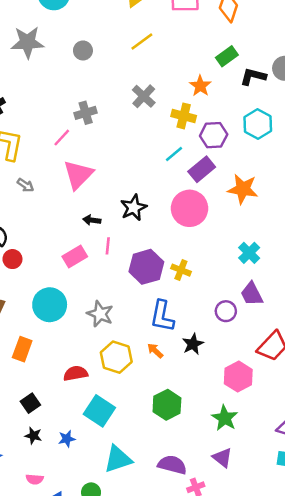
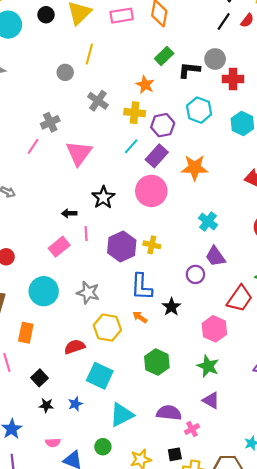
yellow line: (142, 41) -> (89, 54), turned -30
gray circle: (83, 50) -> (65, 72), moved
pink triangle: (78, 175) -> (79, 153), moved

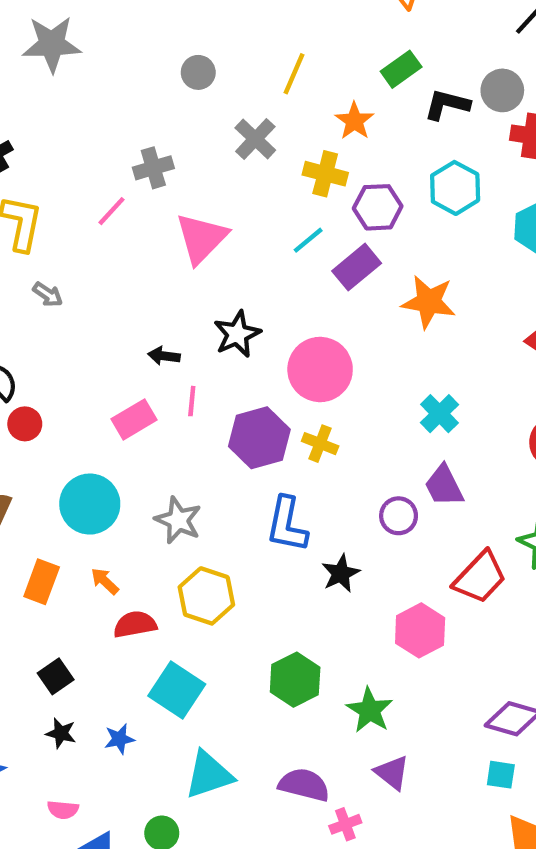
yellow line: (89, 54) -> (294, 74), moved
pink circle: (151, 191) -> (320, 369), moved
orange arrow: (140, 317) -> (105, 581), moved
green star: (208, 366) -> (370, 710), moved

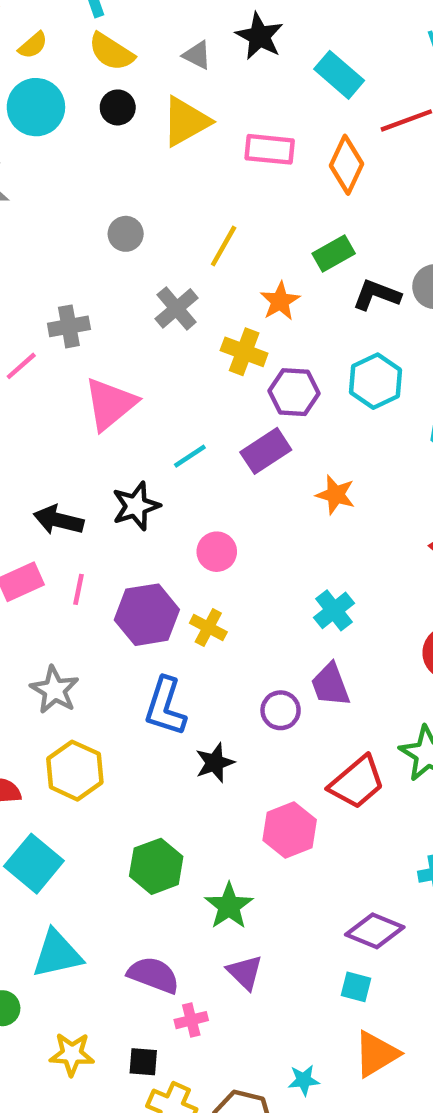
cyan line: (308, 240) -> (190, 456), moved
orange star: (429, 302) -> (336, 495), size x0.7
black arrow: (164, 356) -> (59, 520), size x1.5
pink circle: (320, 369) -> (217, 552), size x0.6
pink line: (192, 401) -> (78, 589), moved

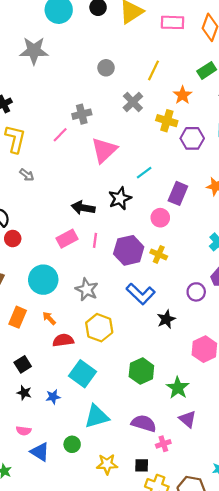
purple rectangle: (266, 451) -> (178, 193), moved, turned -30
blue L-shape: (165, 706) -> (141, 294), turned -60

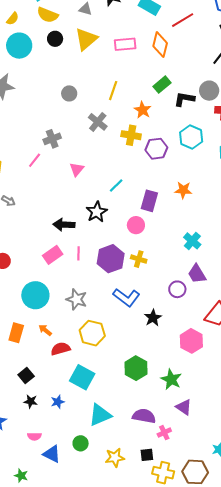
pink triangle: (104, 150) -> (77, 169), size x0.6

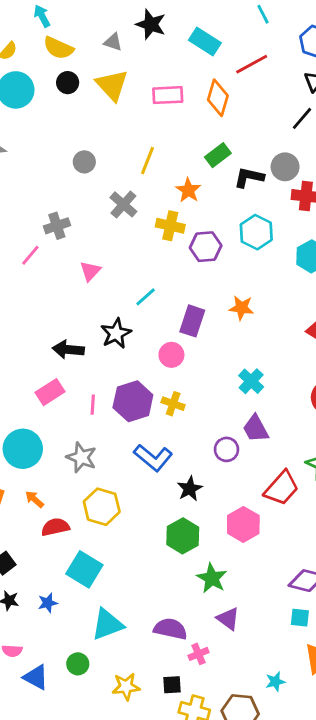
yellow triangle: (86, 39) -> (112, 85), turned -35
pink line: (79, 253) -> (93, 405), moved
green hexagon: (136, 368) -> (183, 536), moved

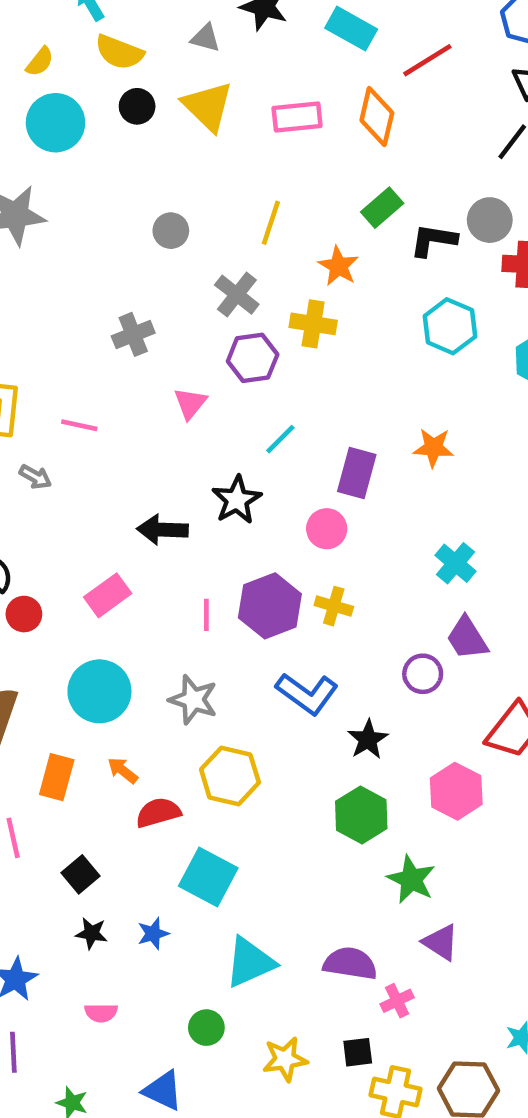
purple hexagon: (206, 247) -> (253, 358), moved
pink line: (30, 255) -> (79, 425), moved, turned 65
pink rectangle: (50, 392) -> (108, 595), moved
blue triangle: (36, 677) -> (163, 1091), moved

